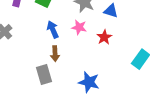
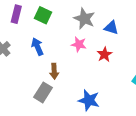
blue arrow: (53, 30) -> (37, 47), moved
gray rectangle: (44, 74) -> (43, 92), turned 48

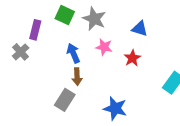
purple rectangle: (16, 14) -> (35, 30), moved
gray star: (84, 19) -> (94, 19), moved
blue arrow: (37, 47) -> (73, 53), moved

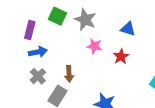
gray cross: (21, 52) -> (38, 76), moved
blue arrow: (73, 53) -> (38, 52), moved, turned 102

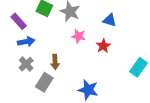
purple rectangle: (30, 30) -> (19, 21), turned -56

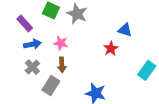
blue triangle: (110, 20) -> (125, 30), moved
pink star: (79, 36) -> (61, 43), moved

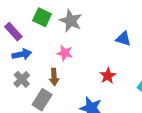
pink star: (61, 43) -> (65, 53), moved
red star: (111, 49) -> (108, 76), moved

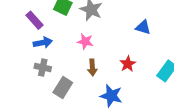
brown arrow: (54, 77) -> (92, 67), moved
gray cross: (22, 79) -> (43, 67), turned -35

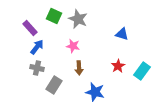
blue arrow: (43, 43) -> (37, 47), turned -42
red star: (128, 64) -> (118, 66), moved

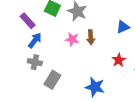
blue triangle: (122, 34) -> (123, 27), turned -40
brown arrow: (79, 68) -> (91, 37), moved

